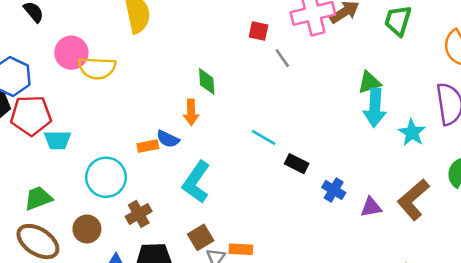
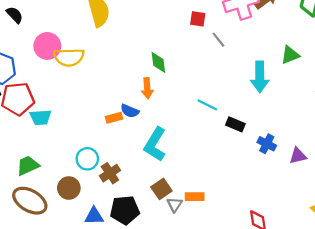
cyan arrow: (375, 108) -> (260, 77), moved
cyan circle: (106, 177) -> (87, 159), moved, size x0.7

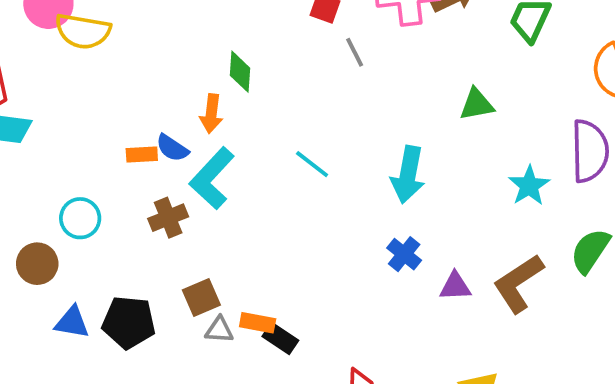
cyan arrow: (260, 77) -> (408, 175), moved
black rectangle: (235, 124) -> (280, 338), moved
cyan L-shape: (155, 144) -> (212, 178), moved
brown cross: (110, 173) -> (168, 218), moved
gray triangle: (175, 205) -> (219, 330), turned 49

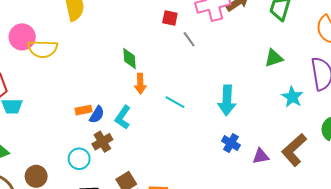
green triangle: (477, 104) -> (274, 58), moved
orange arrow: (211, 114) -> (140, 84), moved
blue semicircle: (172, 148) -> (97, 115), moved, turned -84
cyan L-shape: (212, 178) -> (123, 117), size x0.7
cyan circle: (80, 218) -> (79, 159), moved

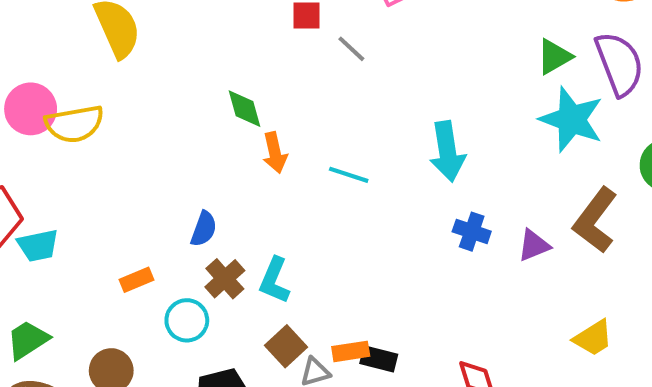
green triangle: (274, 58) -> (554, 57), moved
cyan star: (292, 97) -> (571, 119), size x1.5
orange rectangle: (84, 110) -> (137, 280), moved
cyan L-shape: (123, 117) -> (274, 280), moved

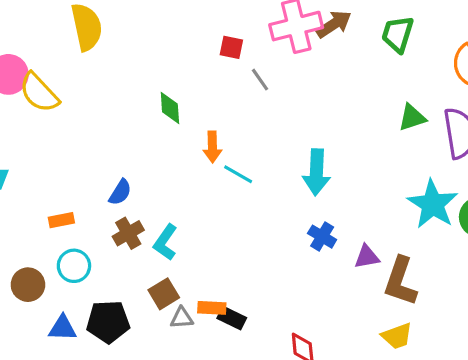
cyan star: (571, 119) -> (433, 204), moved
yellow semicircle: (74, 124) -> (39, 93), turned 45
orange arrow: (275, 153) -> (212, 147), moved
brown L-shape: (595, 220) -> (400, 281), moved, turned -30
cyan circle: (187, 320) -> (74, 266), moved

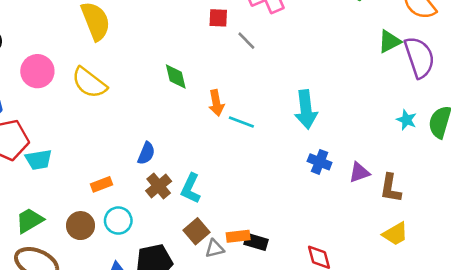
yellow semicircle: (39, 93) -> (89, 83), moved
green triangle: (412, 118) -> (389, 41), moved
cyan star: (433, 204) -> (407, 120), size x0.5
brown L-shape: (400, 281) -> (391, 188), size x0.7
brown circle: (28, 285) -> (81, 226), moved

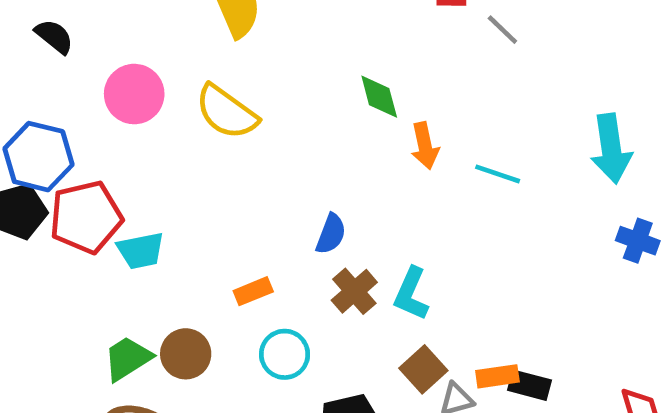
orange arrow: (216, 103) -> (425, 146), moved
brown circle: (81, 226) -> (186, 354), moved

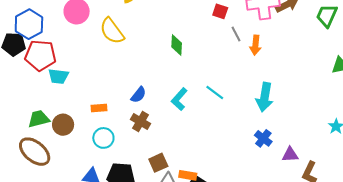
orange arrow: (425, 146) -> (255, 45), moved
brown cross: (354, 291) -> (140, 121), turned -36
cyan L-shape: (411, 294) -> (179, 99), moved

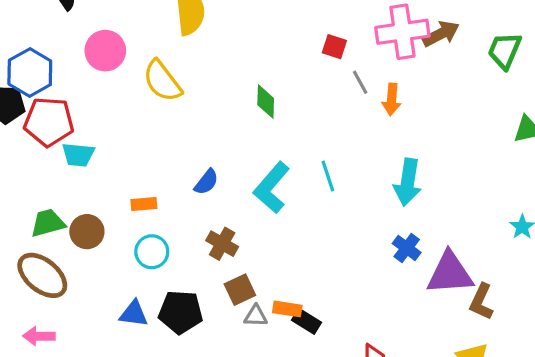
cyan line: (215, 92) -> (328, 176), turned 36
cyan L-shape: (179, 99) -> (272, 188), size x1.4
brown cross: (140, 121) -> (222, 244), moved
purple triangle: (290, 155) -> (450, 273), size x1.8

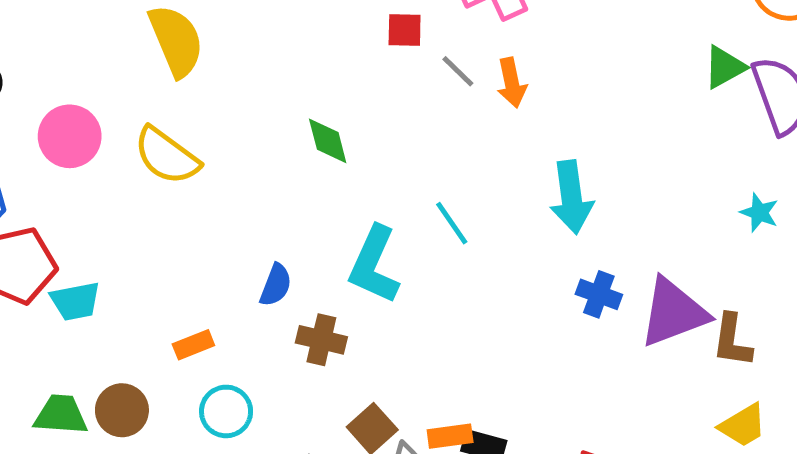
green trapezoid: (48, 223) -> (61, 415), turned 36
brown cross: (222, 244) -> (321, 340), moved

